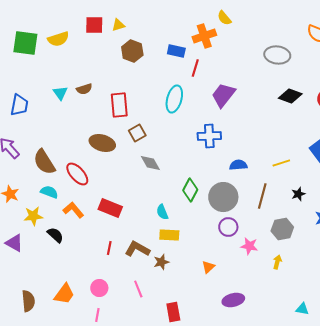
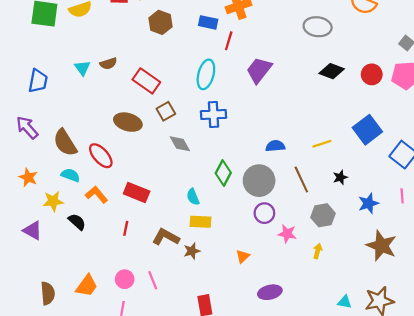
red rectangle: (119, 105) -> (146, 81), turned -50
blue cross: (209, 136) -> (214, 114), moved
brown line: (262, 196) -> (301, 180), turned -40
red line: (109, 248) -> (126, 228), moved
pink line: (138, 289) -> (153, 280), moved

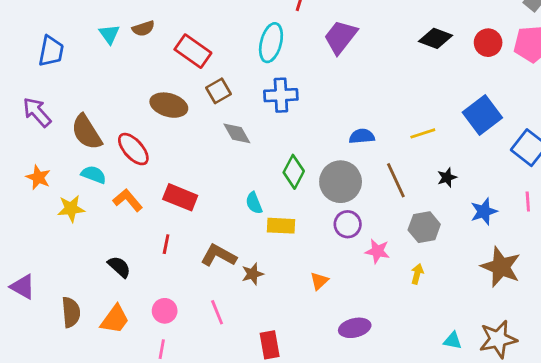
black semicircle: (77, 222) -> (119, 267), moved
yellow rectangle: (201, 222) -> (281, 226), moved
purple triangle: (33, 230) -> (23, 287), moved
pink line: (153, 280) -> (217, 312), moved
brown semicircle: (48, 293) -> (71, 312), moved

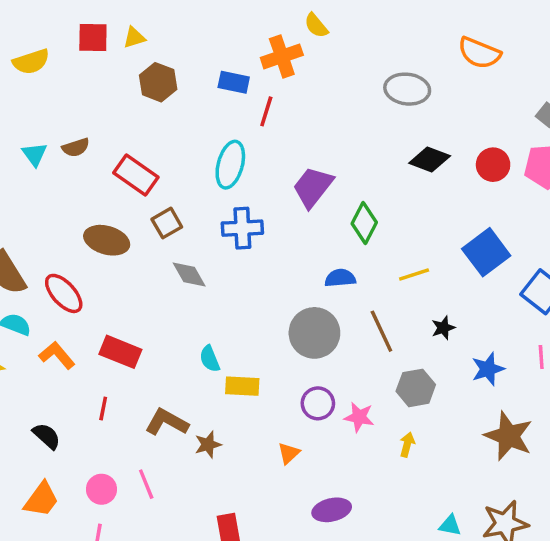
purple trapezoid: (341, 37) -> (313, 187), moved
green diamond: (294, 172) -> (364, 223), moved
purple circle: (348, 224) -> (318, 403), moved
pink line: (217, 312) -> (146, 484), moved

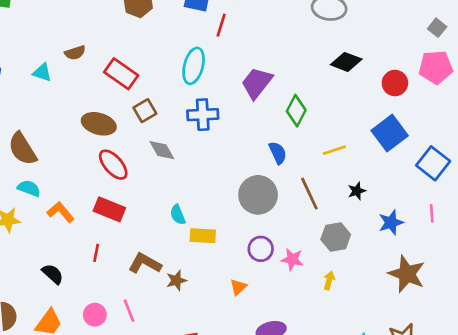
cyan triangle: (35, 154) -> (42, 72), moved, turned -36
red circle: (493, 165) -> (395, 83), moved
blue semicircle: (340, 278) -> (278, 153), turned 70
red ellipse: (64, 293) -> (113, 165), moved

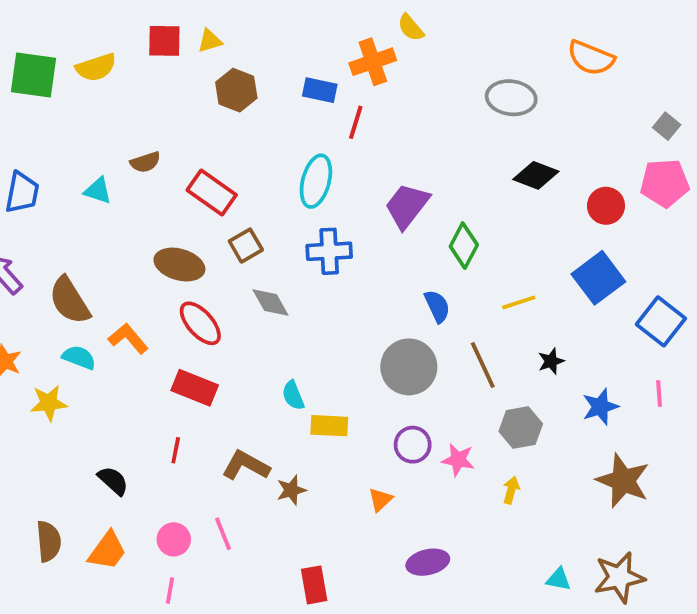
orange L-shape: (61, 212) -> (128, 338), moved

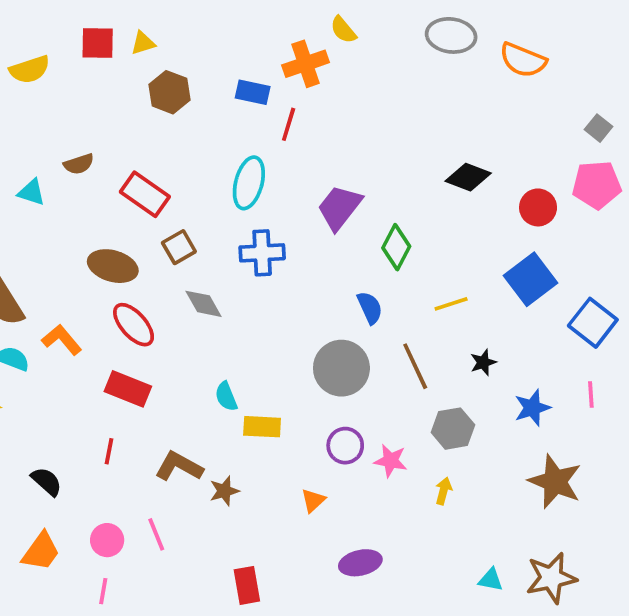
gray ellipse: (511, 98) -> (451, 35), moved

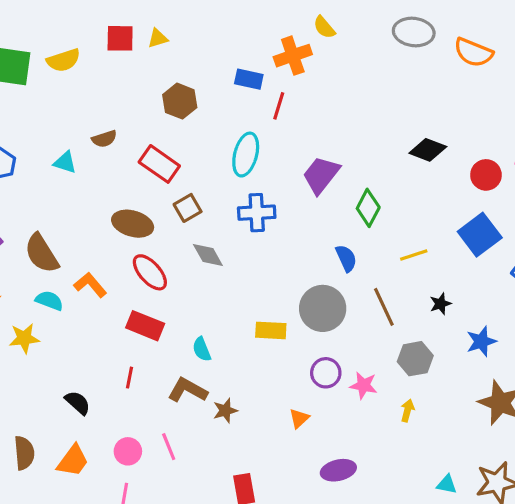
brown hexagon: (169, 92) -> (180, 101), moved
cyan semicircle: (226, 396) -> (202, 349), moved
yellow rectangle: (262, 427) -> (271, 330), moved

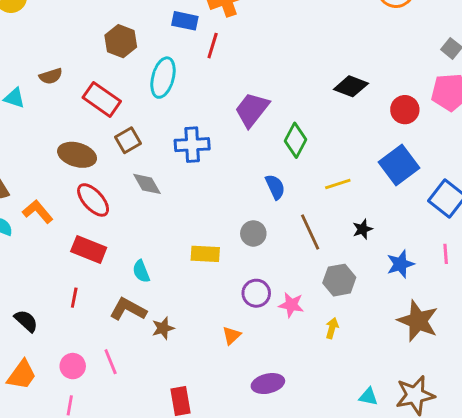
cyan ellipse: (246, 155) -> (163, 78), moved
gray circle: (323, 308) -> (253, 233), size x0.6

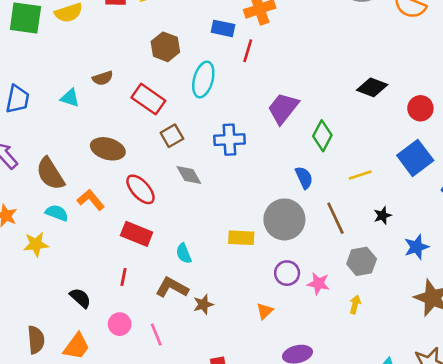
brown ellipse: (77, 155) -> (108, 149), moved
gray circle: (253, 233) -> (284, 219), size x1.8
pink circle: (73, 366) -> (120, 324), moved

